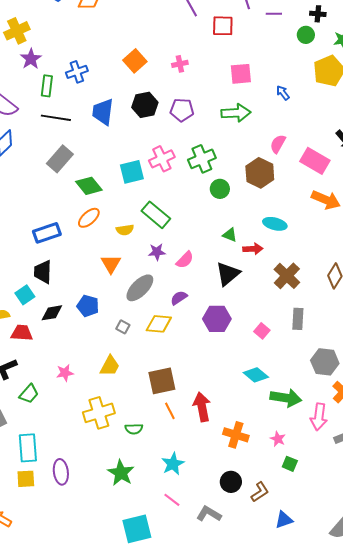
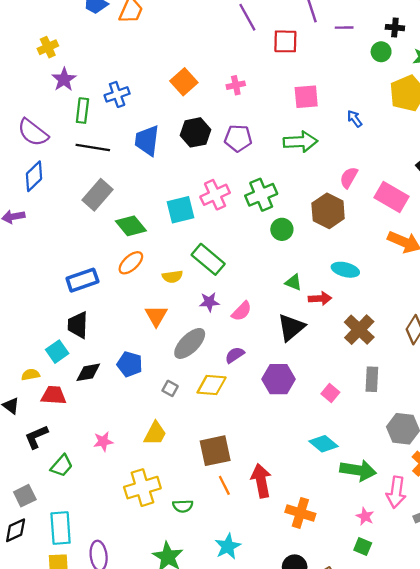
yellow cross: (17, 31) -> (48, 47), size x0.7
pink star: (278, 439) -> (365, 516), moved

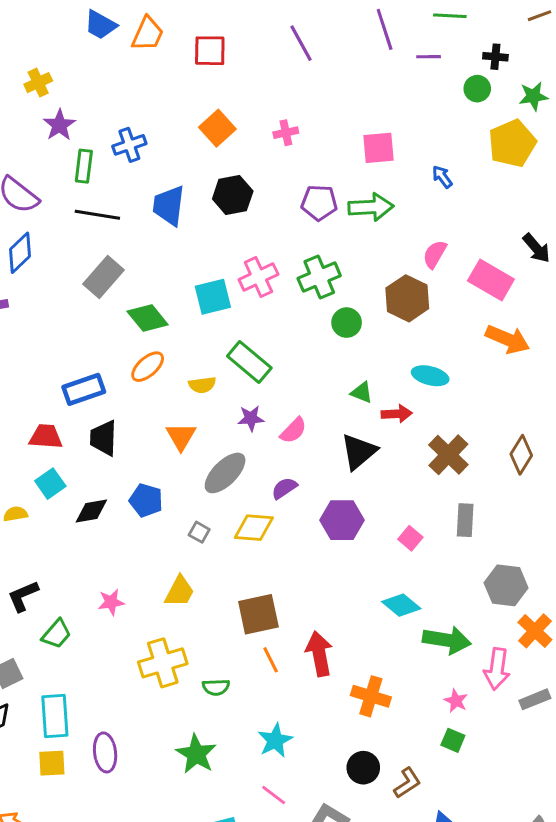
red square: (285, 41) -> (210, 51), moved
purple pentagon: (238, 138) -> (319, 203), moved
black trapezoid: (78, 325) -> (104, 438), moved
red trapezoid: (54, 395) -> (46, 437), moved

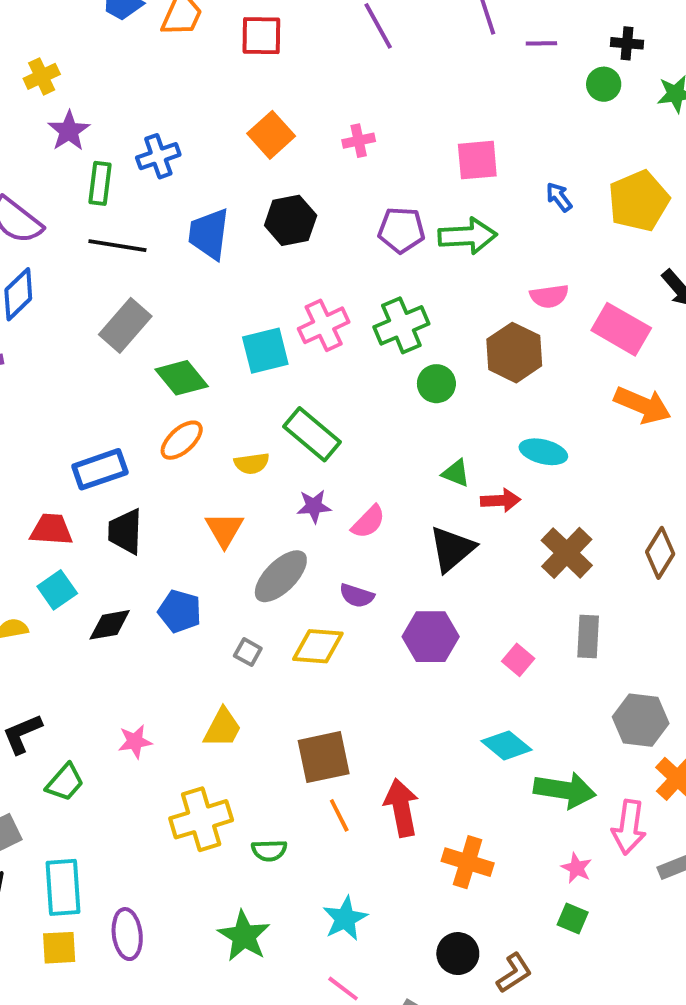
yellow pentagon: (512, 143) -> (639, 201), moved
pink semicircle: (435, 254) -> (549, 296), turned -128
purple semicircle: (284, 488) -> (357, 596), turned -128

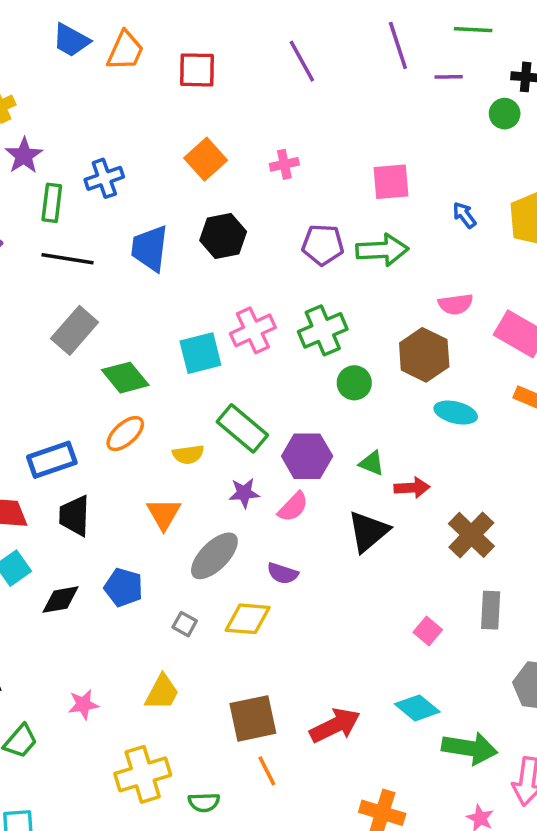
cyan ellipse: (543, 452) -> (456, 413), moved
purple hexagon: (431, 637) -> (307, 456), moved
red arrow: (401, 808) -> (335, 725), moved, turned 75

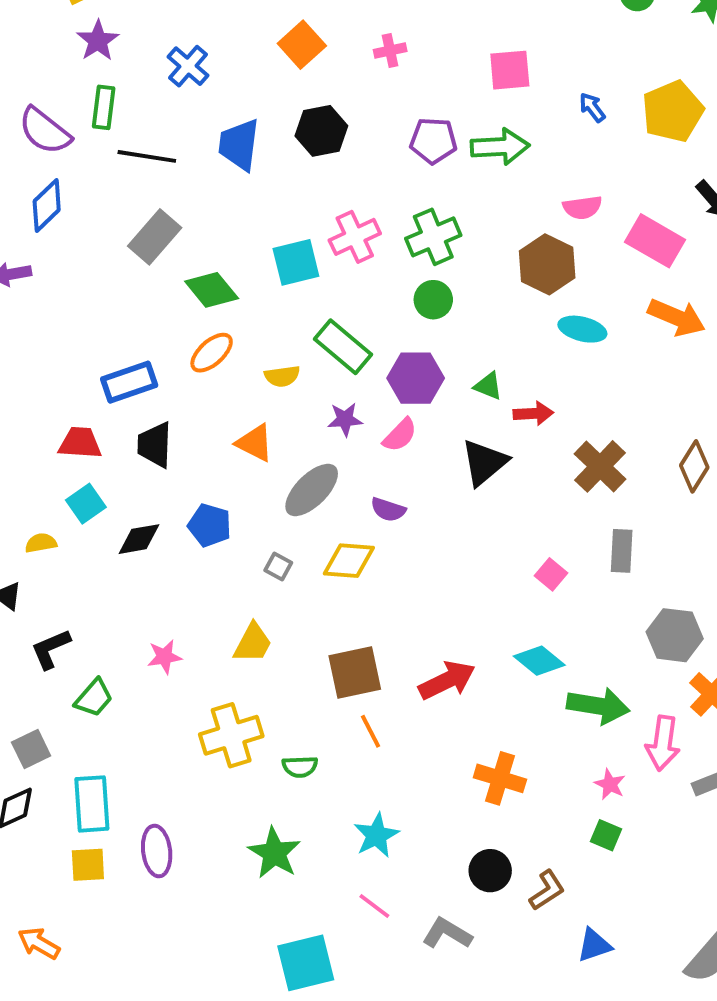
blue cross: (104, 178) -> (188, 66), turned -30
green rectangle: (52, 203) -> (104, 107), moved
green circle: (354, 383) -> (433, 300), moved
orange triangle: (164, 514) -> (255, 443), turned -33

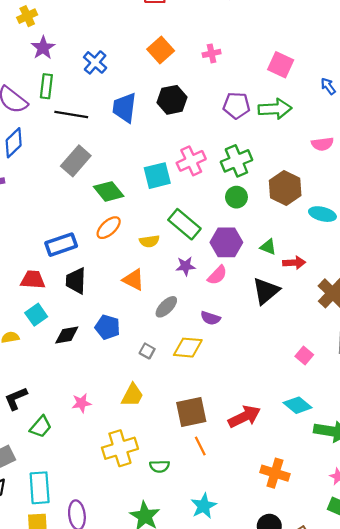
pink square: (510, 70) -> (281, 65), turned 30
brown hexagon: (547, 264) -> (285, 188), moved
gray ellipse: (312, 490) -> (166, 307), size x0.7

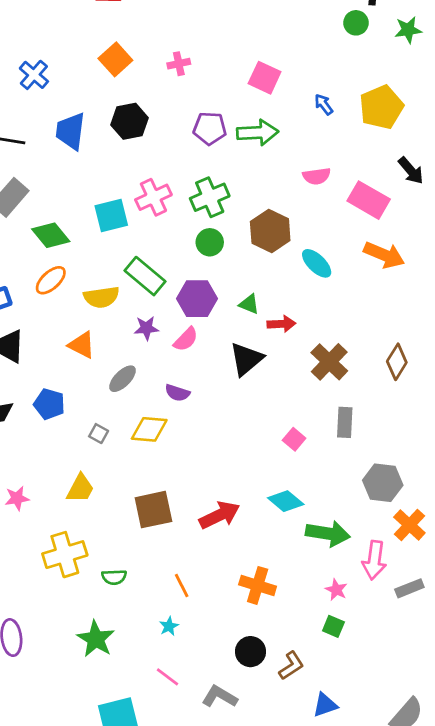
cyan ellipse: (322, 214) -> (317, 263), turned 30
yellow semicircle: (149, 241) -> (101, 297), size x1.4
orange line: (200, 446) -> (182, 585), moved
cyan star: (204, 506) -> (169, 626), size x0.6

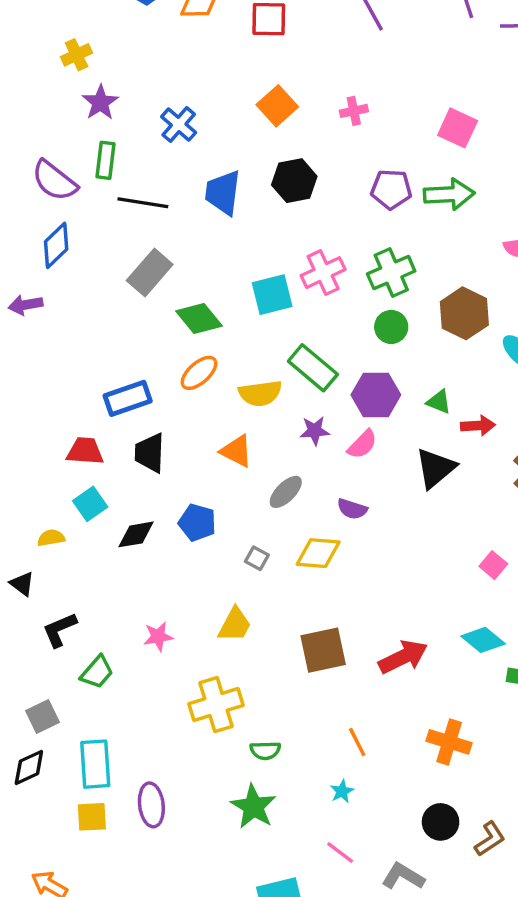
green semicircle: (114, 577) -> (265, 750), moved

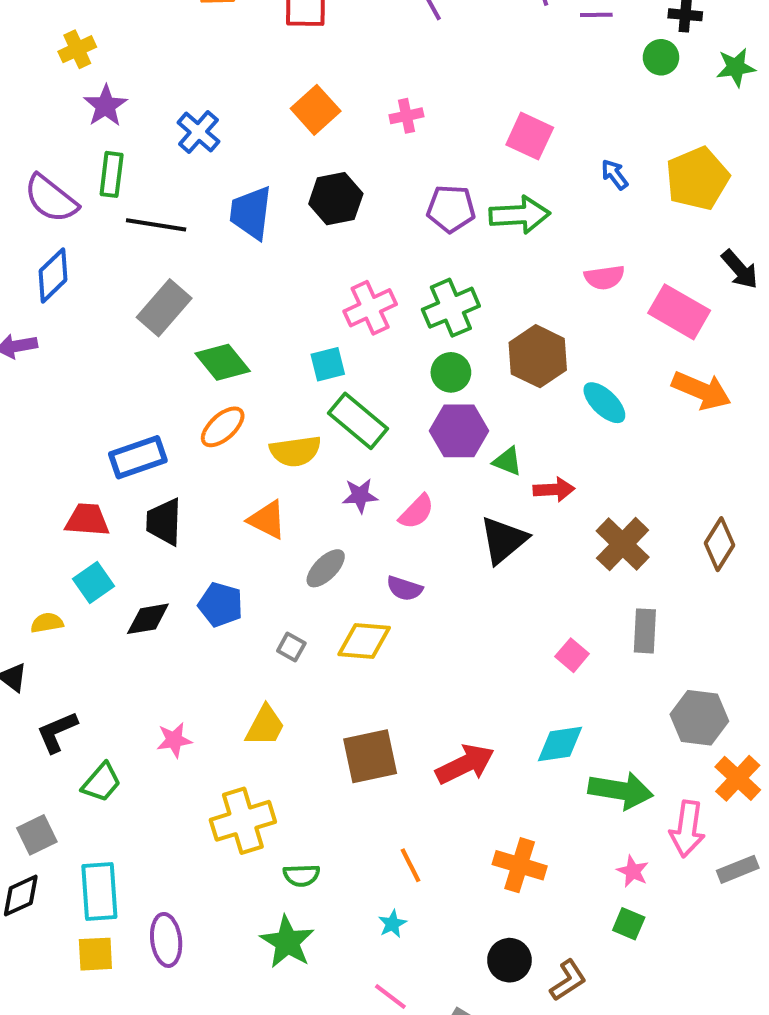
cyan square: (272, 295) -> (328, 364), moved, size x0.7
purple hexagon: (376, 395) -> (459, 431), moved
cyan diamond: (483, 640) -> (560, 744), turned -48

